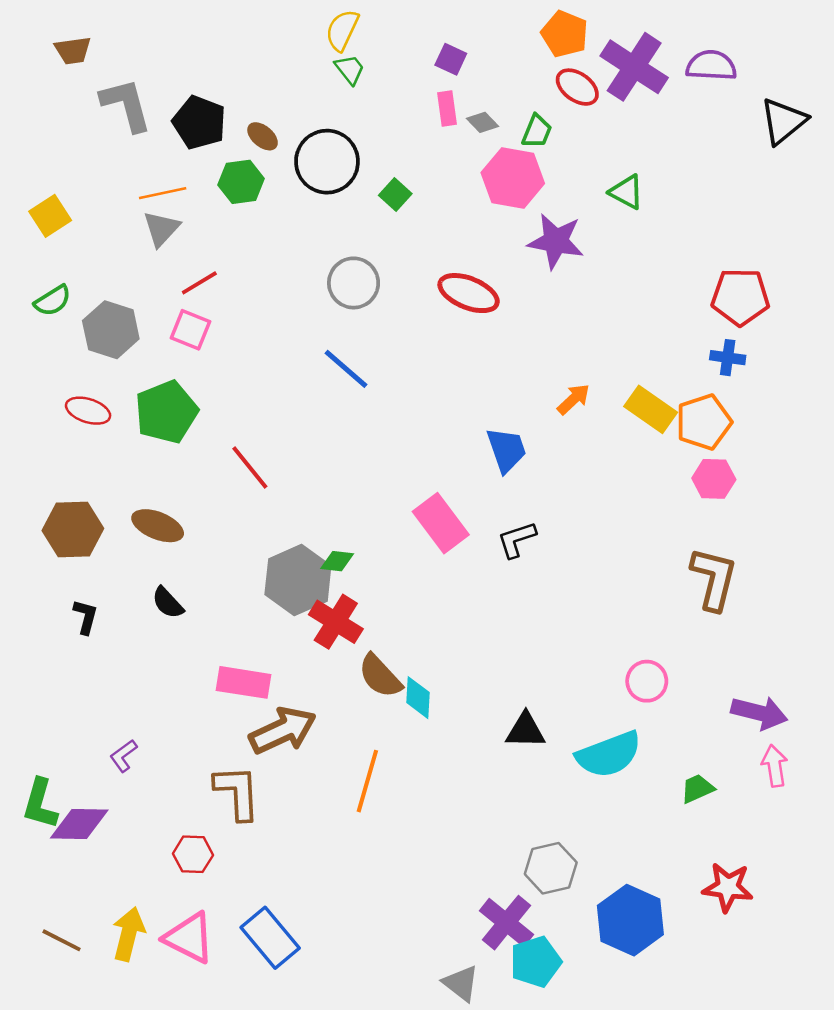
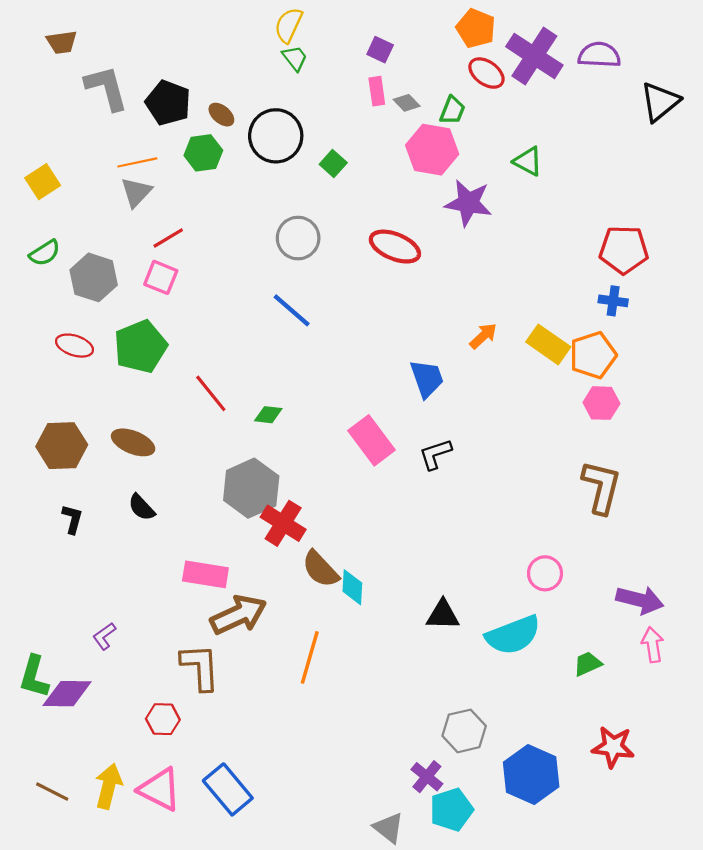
green diamond: (337, 561) -> (268, 415), moved
purple cross: (506, 923) -> (427, 777), size x0.7

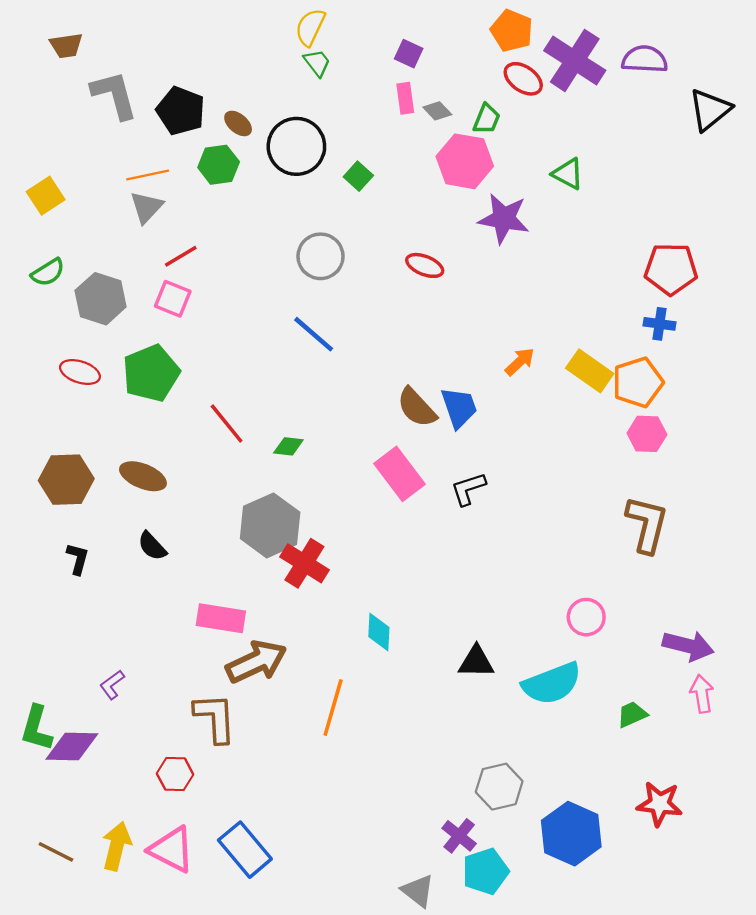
red ellipse: (395, 247) -> (425, 265), size x0.7
brown semicircle: (320, 569) -> (417, 408), moved

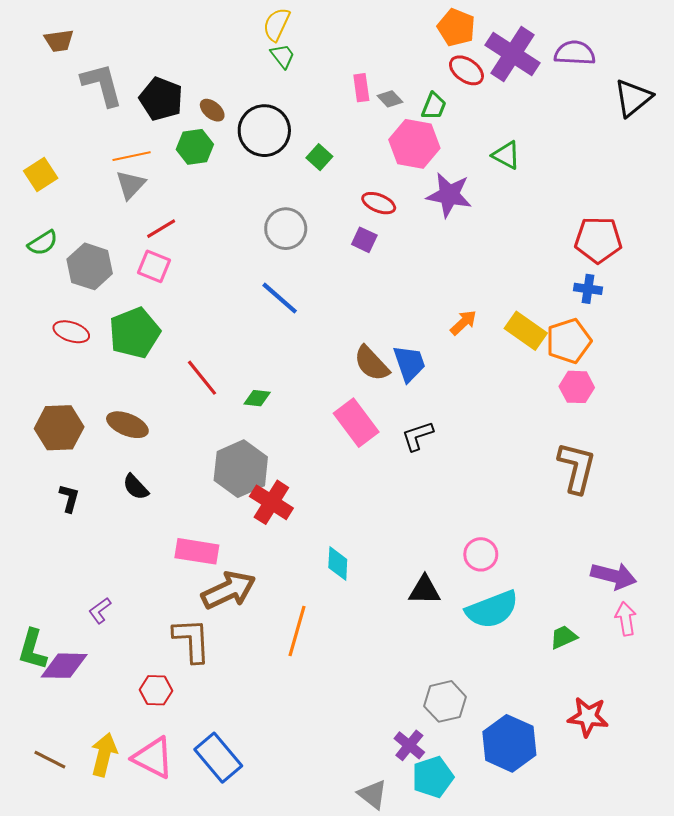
purple square: (409, 54) -> (364, 240), moved
red ellipse: (425, 265) -> (379, 203), moved
pink circle: (586, 617) -> (481, 554), moved

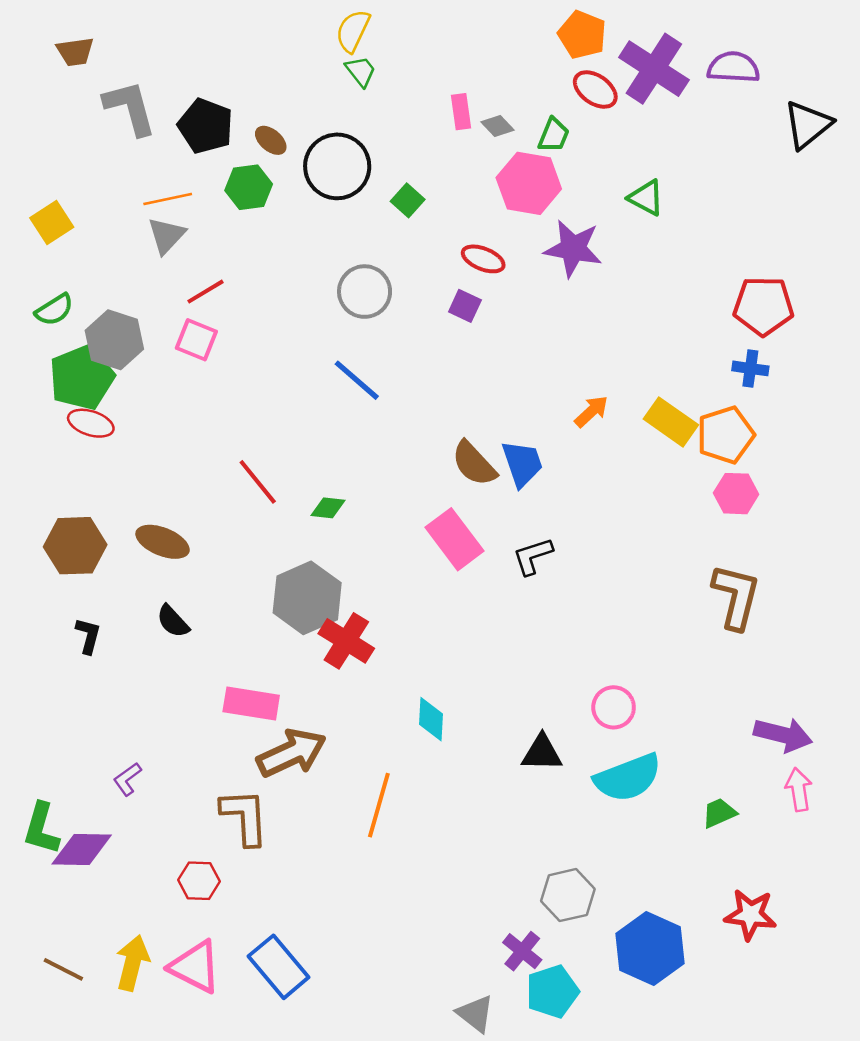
green pentagon: (135, 333) -> (82, 378), moved

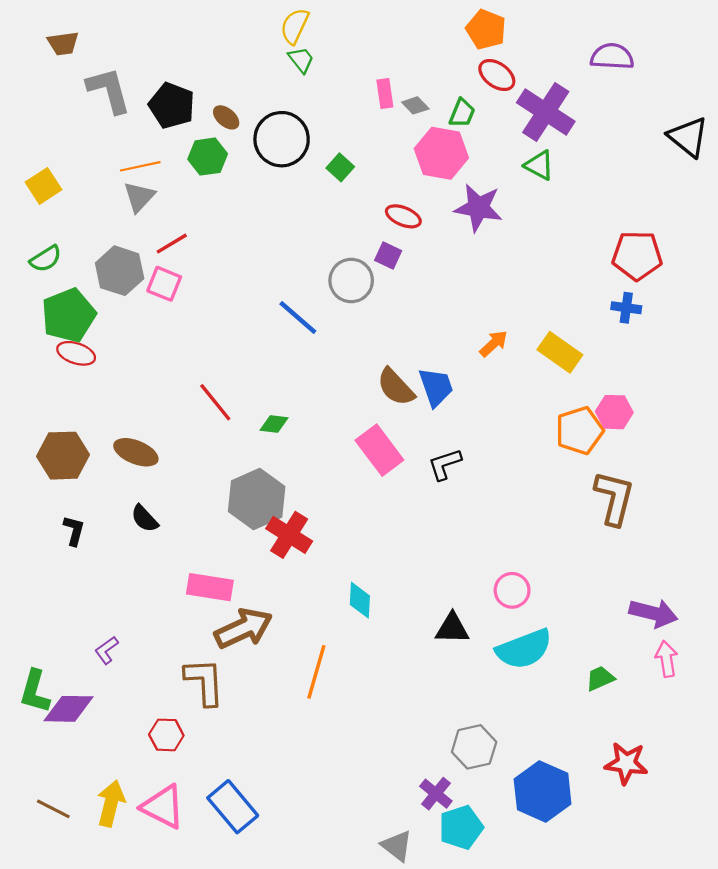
purple cross: (654, 69) -> (546, 112), moved
black triangle: (808, 125) -> (688, 137), moved, turned -42
gray circle: (365, 292) -> (351, 280), moved
gray hexagon: (114, 340) -> (120, 271), moved
orange pentagon: (726, 435) -> (579, 431), moved

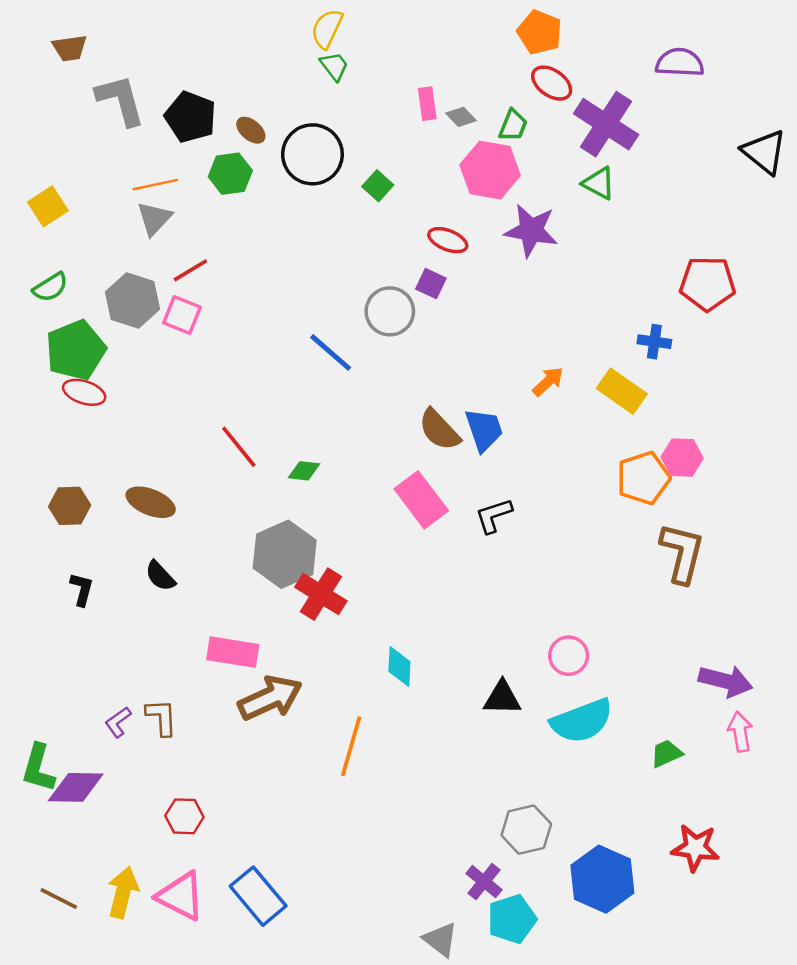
blue cross: (626, 308) -> (654, 342), moved
brown hexagon: (63, 456) -> (70, 506), size x0.7
brown L-shape: (204, 682) -> (161, 717), moved, size x0.7

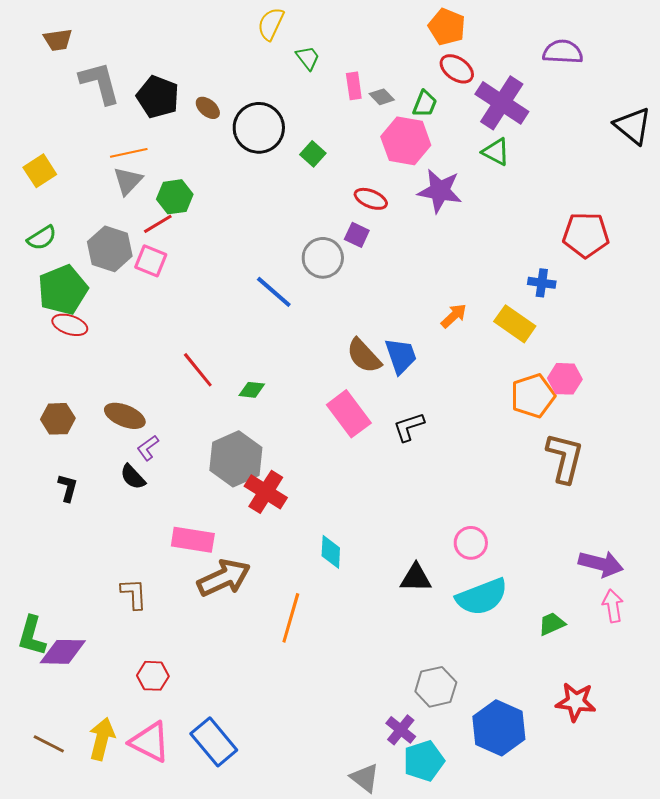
green trapezoid: (334, 66) -> (308, 58), moved
green hexagon: (230, 174) -> (175, 197), moved
purple L-shape: (118, 722) -> (148, 448), moved

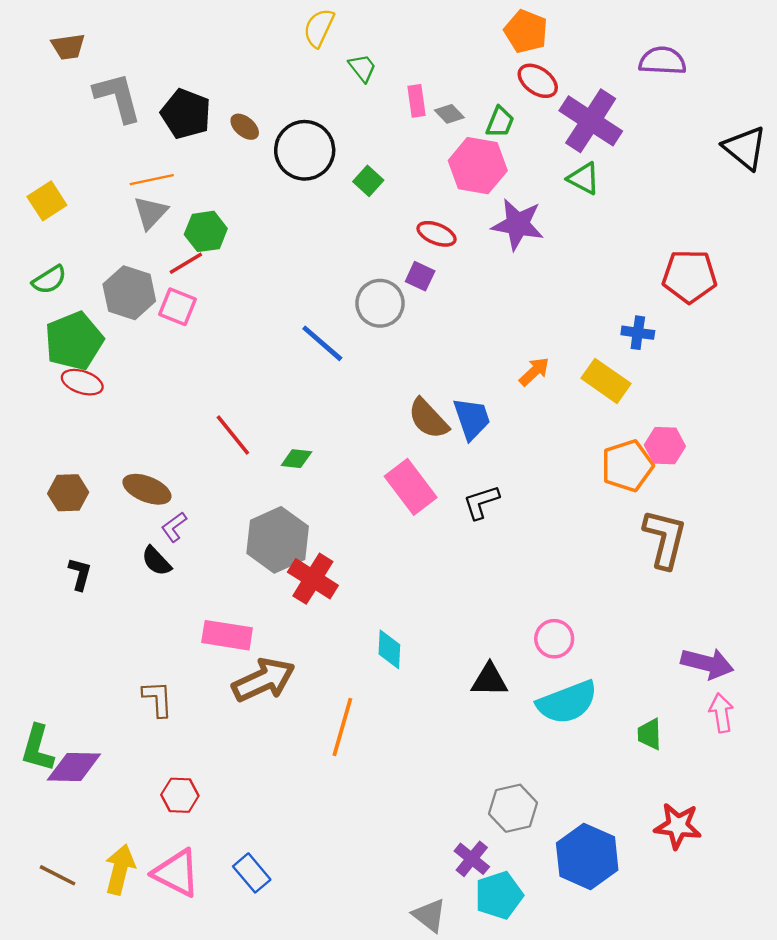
green trapezoid: (552, 624) -> (650, 734), turned -68
blue rectangle: (214, 742) -> (252, 873), size x0.7

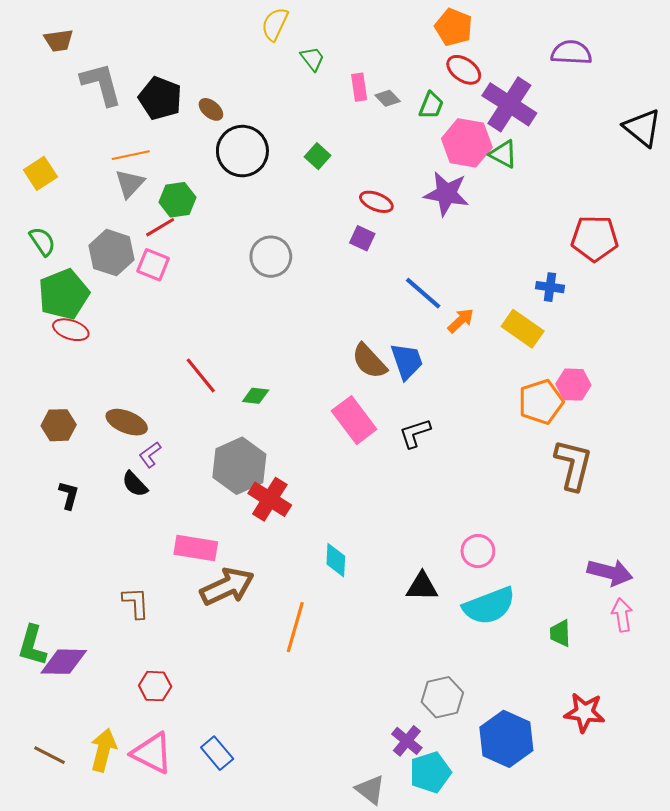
black circle: (305, 150) -> (242, 151), moved
pink hexagon: (478, 166) -> (467, 143), moved
green semicircle: (49, 280) -> (42, 241), turned -92
gray circle: (380, 303) -> (271, 257), moved
blue line: (322, 343) -> (423, 293), moved

